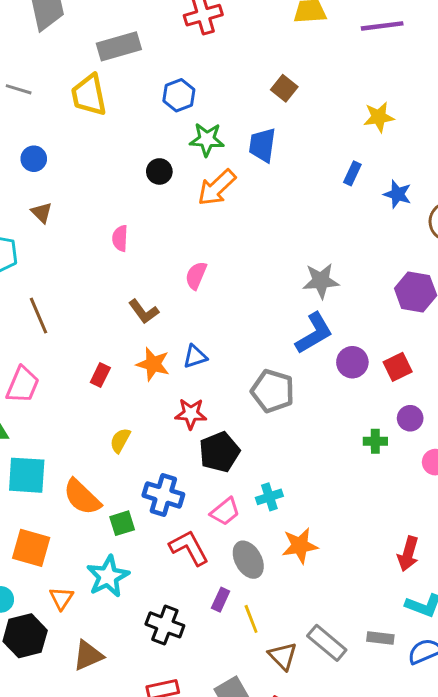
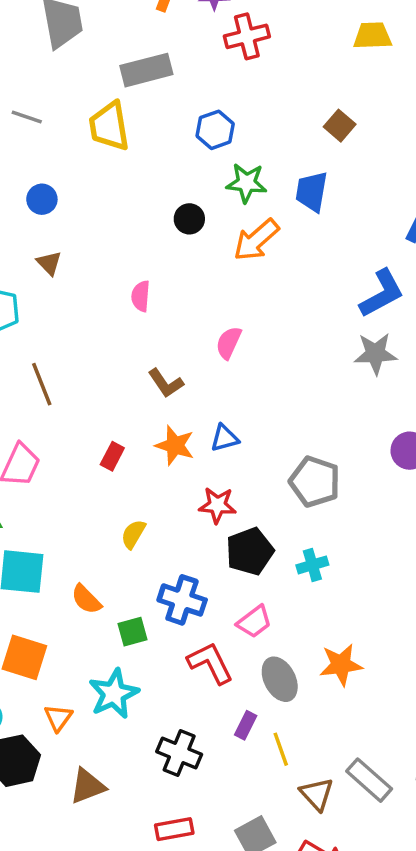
blue L-shape: (314, 333) -> (382, 293), moved
orange semicircle: (82, 497) -> (86, 599), size x0.7
cyan cross: (269, 497) -> (312, 565), moved

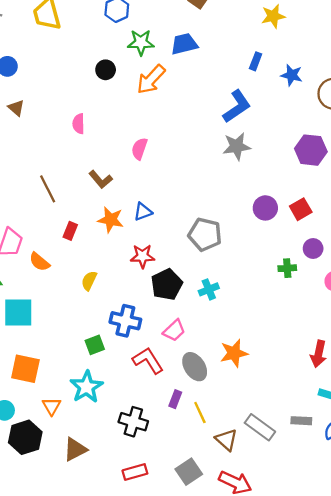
blue trapezoid: (312, 192) -> (184, 44), turned 72
brown line: (42, 384) -> (48, 189), moved
orange semicircle: (86, 599) -> (39, 262), moved

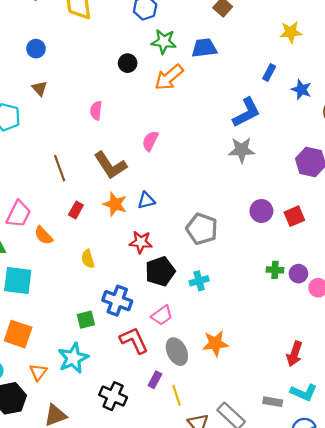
brown L-shape: (101, 179) -> (110, 165), size x1.5
purple circle: (313, 248) -> (298, 274), moved
yellow semicircle: (89, 281) -> (88, 259), turned -48
gray rectangle: (301, 421) -> (273, 402), moved

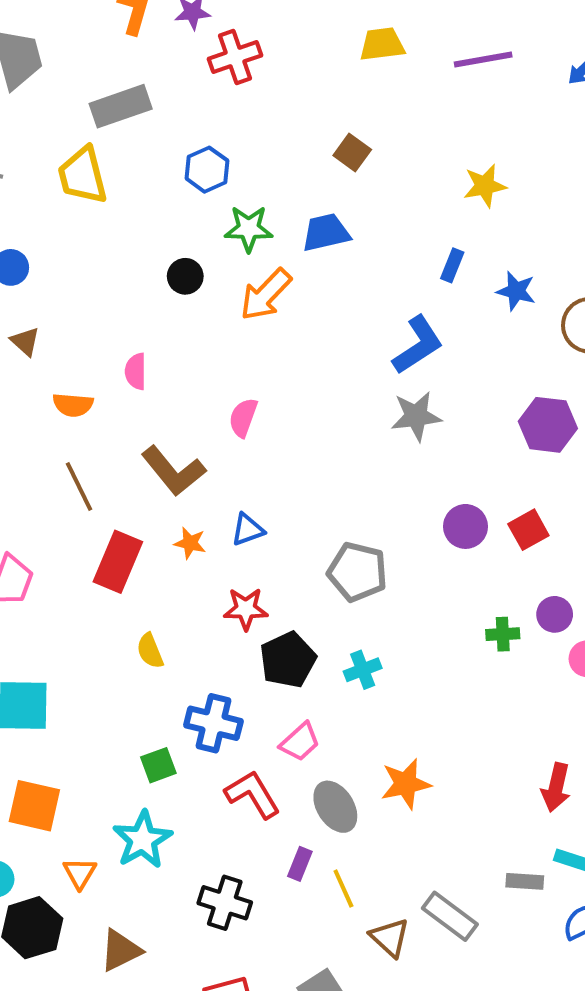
orange star: (115, 204) -> (190, 543), size x0.7
red rectangle: (76, 210) -> (118, 562), size x1.8
orange semicircle: (44, 235) -> (73, 405), moved, turned -36
purple circle: (298, 274) -> (555, 614), moved

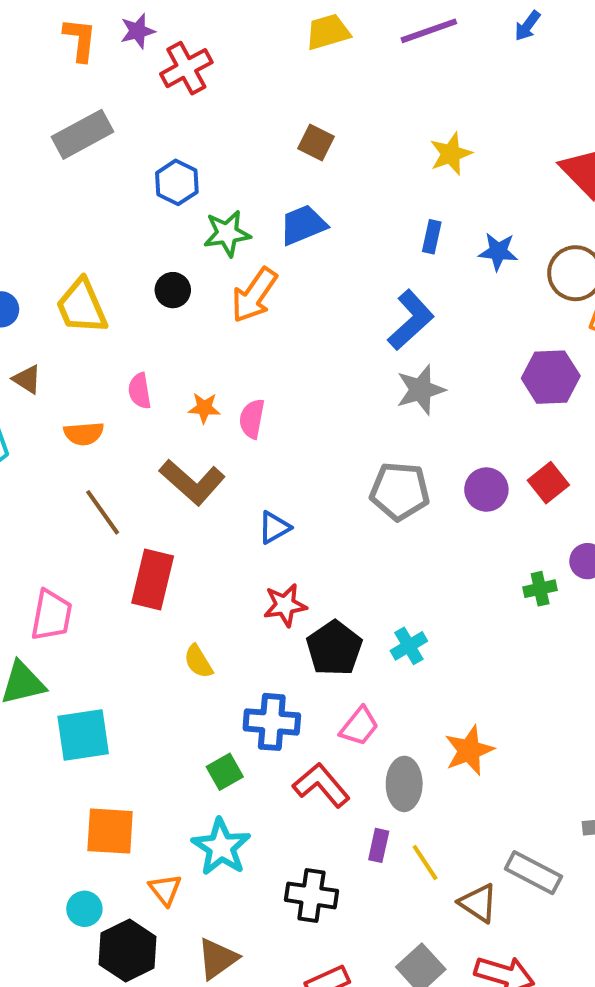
yellow trapezoid: (83, 175) -> (82, 306), moved
orange star: (190, 543) -> (204, 408), moved
gray pentagon: (357, 572) -> (400, 491), moved
gray ellipse: (335, 807) -> (404, 784), turned 42

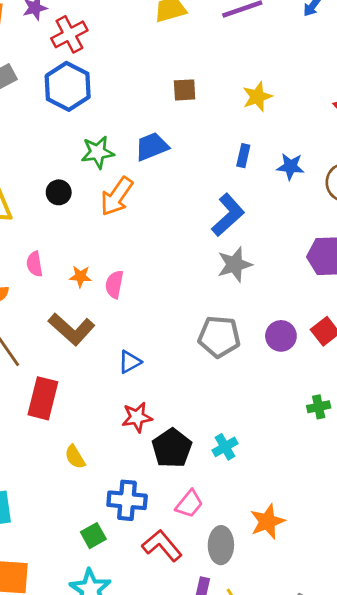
brown square: (316, 143) -> (185, 90), moved, turned -30
blue hexagon: (177, 182) -> (68, 86), moved, size x1.5

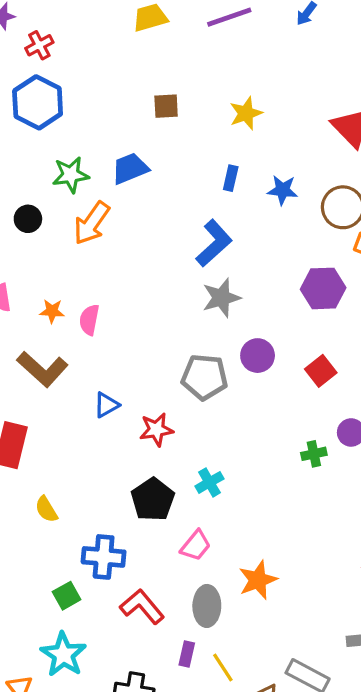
red cross: (69, 34) -> (39, 45), size x0.7
purple circle: (281, 336) -> (258, 356), moved
red star: (137, 417) -> (156, 430), moved
cyan cross: (225, 447) -> (209, 482), moved
pink trapezoid: (189, 504) -> (196, 546), moved

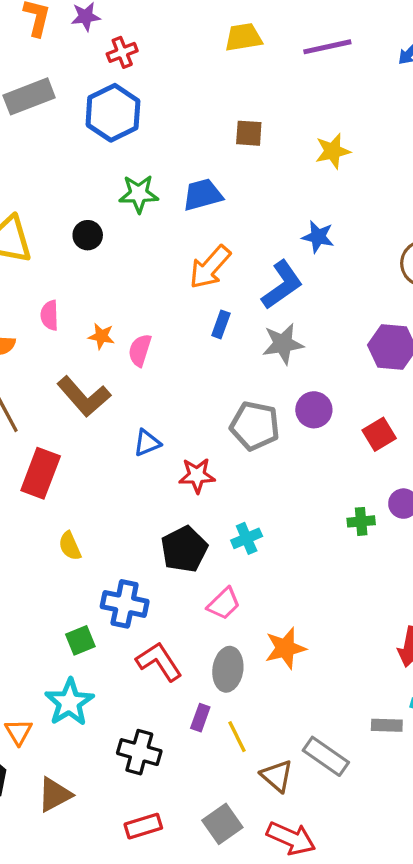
blue rectangle: (231, 178) -> (221, 324), moved
blue star: (283, 190) -> (318, 237), moved
orange arrow: (92, 223) -> (210, 267), moved

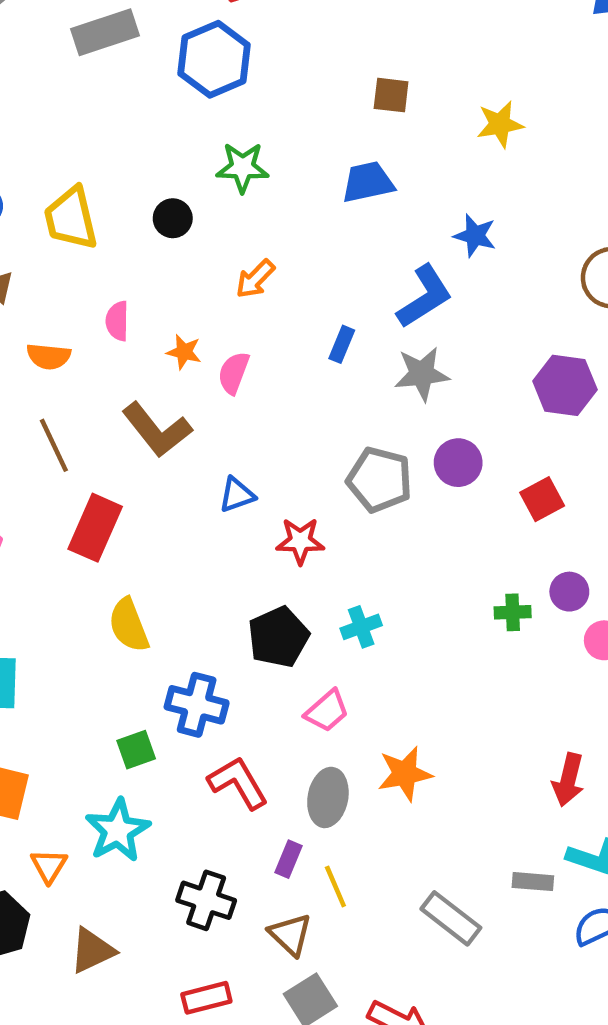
blue trapezoid: (203, 195) -> (368, 182), moved
orange arrow: (210, 267) -> (255, 279), moved, size x0.7
yellow semicircle: (70, 546) -> (129, 625), size x1.4
brown triangle: (277, 776) -> (290, 935), moved

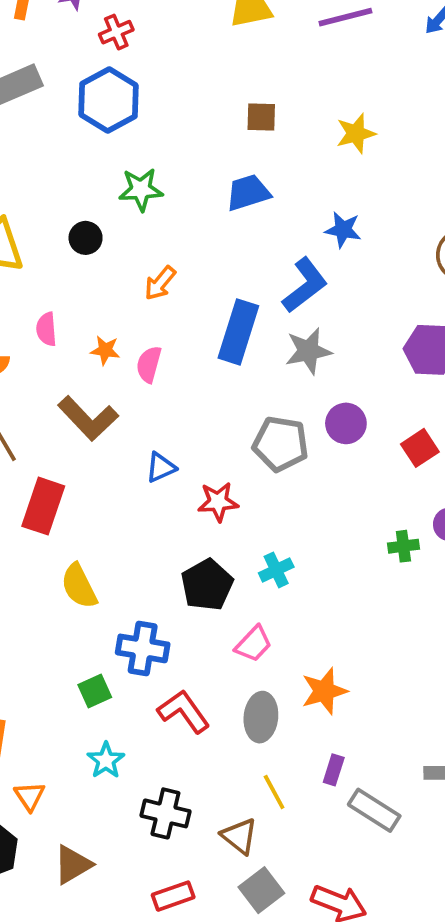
blue rectangle: (342, 344) -> (238, 332), size x2.0
cyan star: (118, 830) -> (106, 760), moved, size x0.7
purple rectangle: (289, 859) -> (334, 770), moved

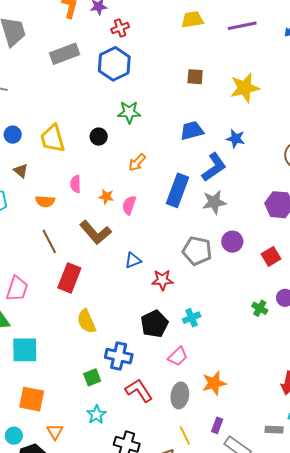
yellow star: (356, 133) -> (245, 88), size x1.4
blue trapezoid: (248, 193) -> (192, 131), moved
green cross: (403, 546) -> (260, 308), turned 35

